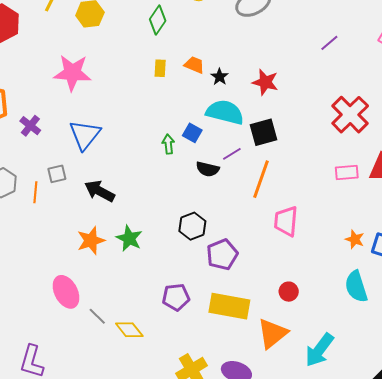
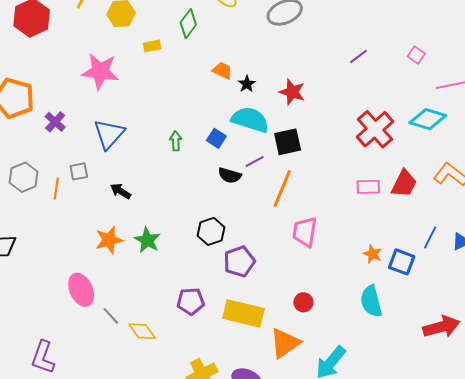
yellow rectangle: (160, 68) -> (152, 46), moved, turned 72
green arrow: (168, 144) -> (176, 141), moved
black arrow: (100, 191) -> (121, 191), size x0.7

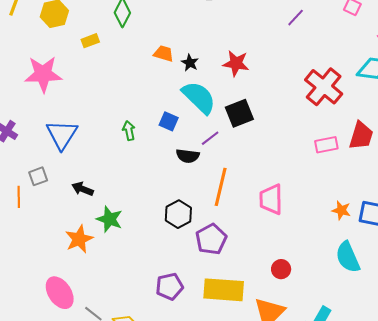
cyan semicircle: (250, 120) -> (199, 97), turned 36
orange line: (282, 189) -> (221, 187), moved
green star: (147, 240) -> (109, 219), moved

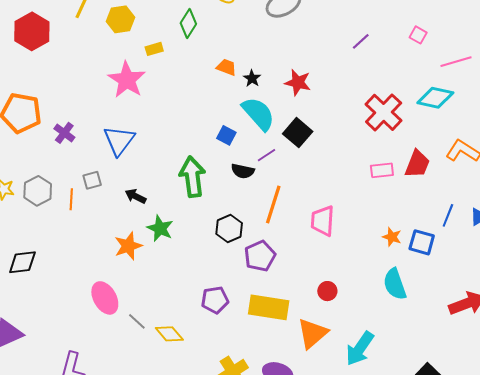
pink star: (43, 74) -> (127, 80), moved, turned 30
black square: (239, 113) -> (298, 133), turned -32
green arrow: (129, 131) -> (192, 177), moved, size x2.0

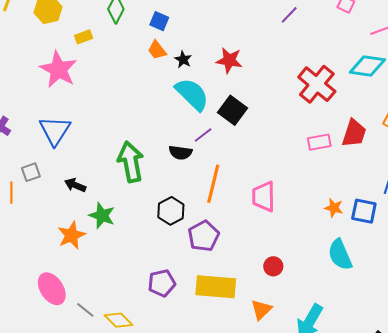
orange trapezoid: (226, 67) -> (157, 50), turned -145
blue square: (226, 135) -> (159, 21), moved
orange triangle: (312, 333) -> (261, 310), size x0.7

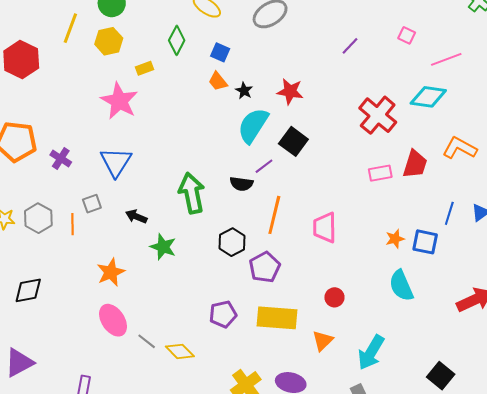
cyan semicircle: (192, 94) -> (253, 125), turned -102
orange star: (334, 208) -> (395, 239), turned -30
orange star: (71, 235) -> (111, 272), moved

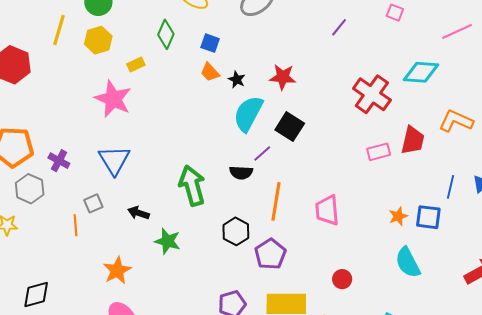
pink line: (446, 59) -> (457, 31), moved
gray hexagon: (38, 218) -> (30, 189), moved

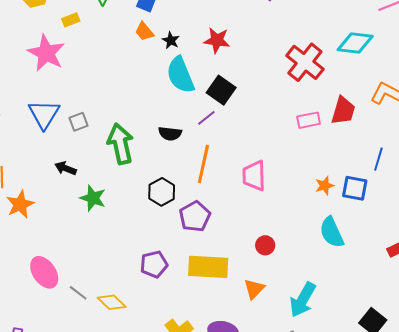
cyan semicircle: (248, 114) -> (180, 75), turned -54
purple line: (262, 153) -> (206, 118), moved
gray square: (93, 203) -> (78, 122), moved
orange star: (117, 270) -> (20, 204), moved

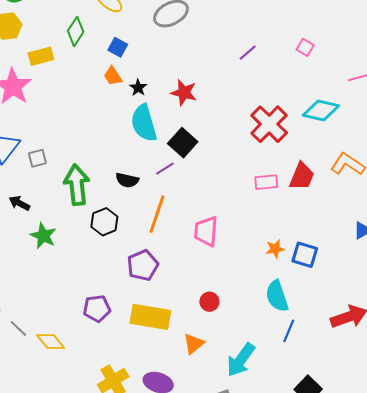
yellow rectangle: (71, 20) -> (41, 56), size x1.4
blue line: (378, 159) -> (289, 331), moved
black hexagon: (162, 192) -> (104, 222), moved

